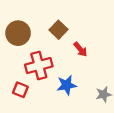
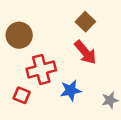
brown square: (58, 30) -> (85, 22), moved
red arrow: (80, 49) -> (85, 52), size x1.5

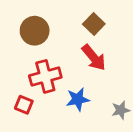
brown circle: (19, 35) -> (35, 31), moved

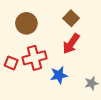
red arrow: (94, 58) -> (71, 44), turned 75
red square: (24, 105) -> (11, 63), moved

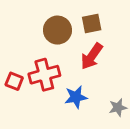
brown square: (71, 18) -> (92, 23), turned 35
brown circle: (26, 23) -> (57, 30), moved

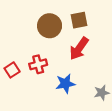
red cross: (44, 75) -> (38, 64), size x0.7
red square: (14, 81) -> (12, 70), turned 35

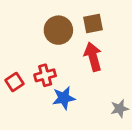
red arrow: (79, 48) -> (93, 57), turned 130
blue star: (65, 84) -> (64, 98), moved

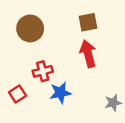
brown circle: (58, 30) -> (30, 28), moved
red square: (14, 82) -> (18, 94), moved

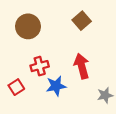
brown square: (88, 22) -> (82, 21), turned -30
red arrow: (88, 54) -> (82, 66), moved

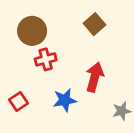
red cross: (40, 66) -> (46, 59), moved
red arrow: (82, 66) -> (95, 77), turned 30

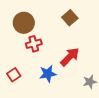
red arrow: (95, 77) -> (70, 57), turned 30

